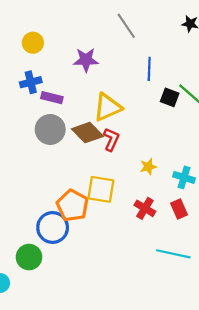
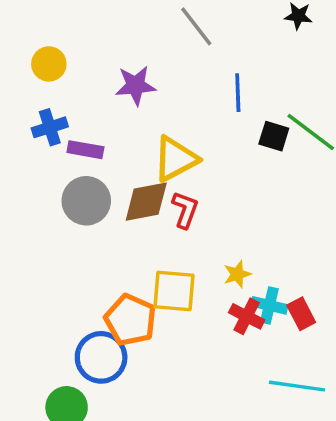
brown diamond: (87, 133) -> (146, 202), turned -52
yellow star: (148, 167) -> (237, 274), moved
cyan cross: (184, 177) -> (269, 305), moved

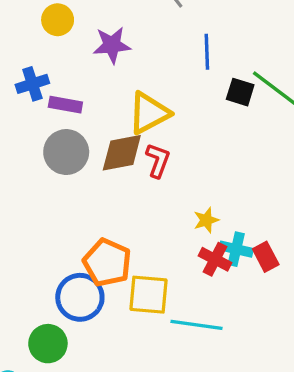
yellow circle: (49, 64) -> (58, 20), moved
yellow square: (174, 291) -> (149, 295), moved
cyan line: (297, 386) -> (196, 325), moved

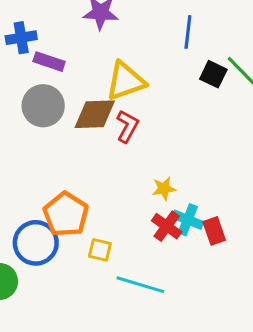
yellow square: (149, 295) -> (100, 250), size x0.6

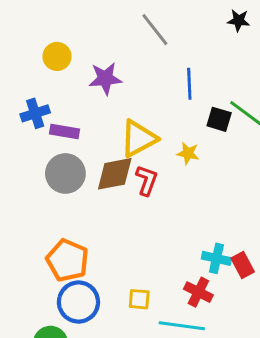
yellow star: (164, 189) -> (188, 153), moved, turned 30
orange pentagon: (66, 214) -> (67, 260), moved
red cross: (167, 226) -> (198, 292), moved

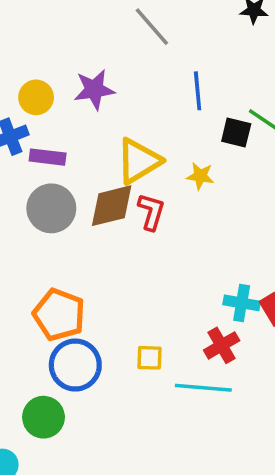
yellow circle: (57, 56) -> (36, 97), moved
red cross: (198, 292) -> (222, 345), turned 36

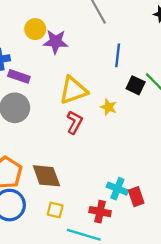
yellow circle: (36, 97) -> (35, 29), moved
brown diamond: (112, 206) -> (46, 176), moved, turned 72
red cross: (222, 345) -> (100, 212), turned 30

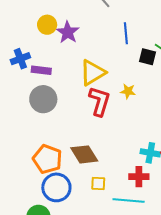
purple star: (56, 42) -> (68, 32), turned -30
yellow star: (108, 107) -> (128, 91), moved
red L-shape: (75, 122) -> (100, 101), size x1.4

